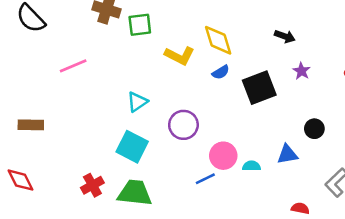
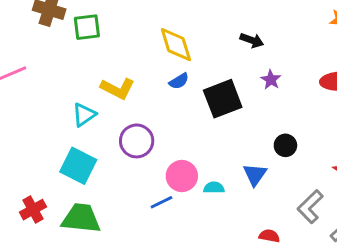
yellow L-shape: (180, 56) -> (118, 88), moved
blue triangle: (287, 154) -> (255, 175), turned -45

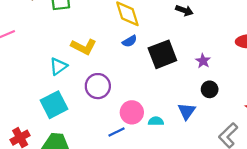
purple star: (271, 80) -> (203, 61), moved
cyan square: (78, 166) -> (54, 105), turned 36

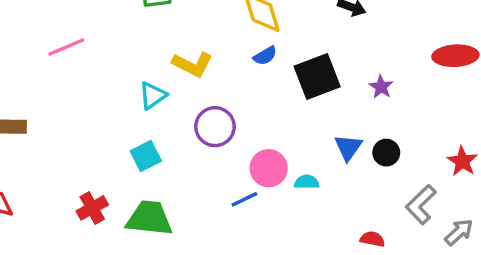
black circle: (210, 89) -> (386, 153), moved
cyan square: (54, 105) -> (146, 156), size x0.7
blue triangle: (187, 111) -> (348, 147), moved

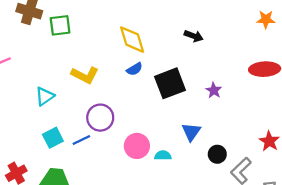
cyan triangle: (153, 95) -> (45, 96), moved
black circle: (386, 153) -> (217, 154), moved
blue line: (244, 199) -> (81, 140), moved

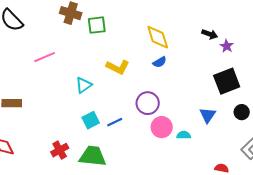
black square: (170, 83) -> (227, 81), moved
purple star: (214, 90) -> (227, 46), moved
purple circle: (100, 118) -> (148, 103), moved
black circle: (217, 154) -> (242, 112), moved

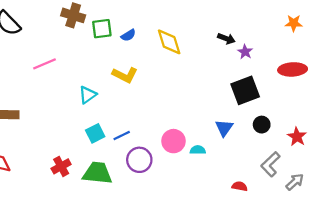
blue semicircle: (160, 62) -> (128, 35), moved
purple circle: (148, 103) -> (139, 160), moved

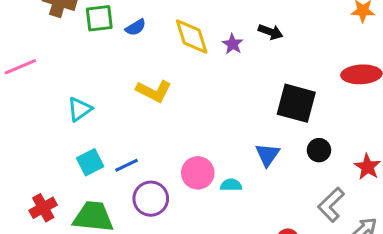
purple star: (245, 52) -> (233, 44), moved
yellow L-shape: (125, 75) -> (154, 91), moved
black square: (245, 90) -> (296, 103), turned 36

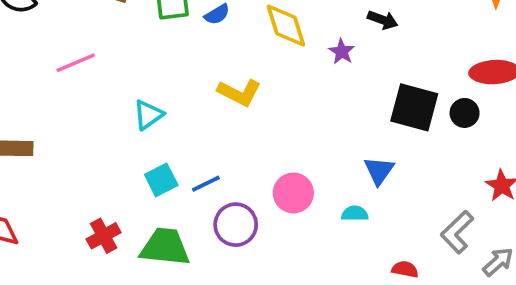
purple star: (233, 44) -> (342, 52), moved
black circle: (319, 150) -> (465, 113), moved
cyan semicircle: (231, 185) -> (355, 213), moved

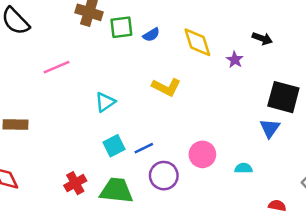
blue triangle: (379, 171) -> (270, 128), moved

